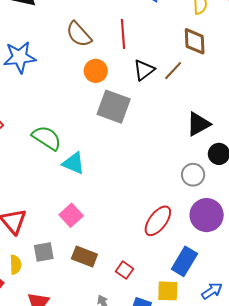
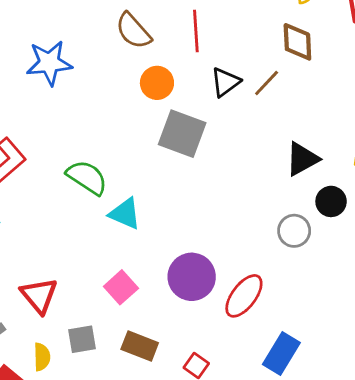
purple circle: (207, 215) -> (192, 277), moved

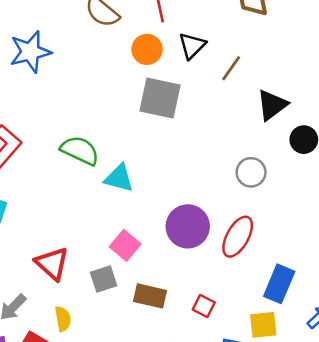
orange circle: (157, 83) -> (147, 49), moved
brown line: (267, 83) -> (231, 68), moved
gray circle: (294, 231) -> (251, 172), moved
gray square: (82, 339) -> (104, 279), moved

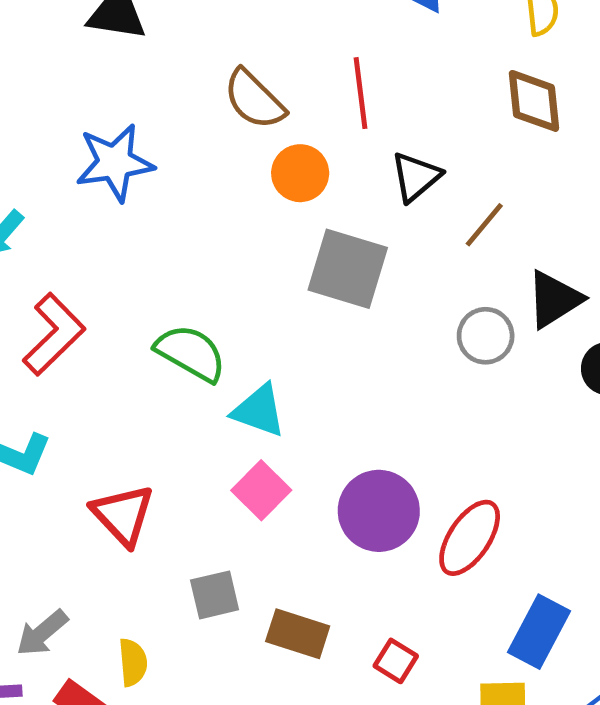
orange circle: (147, 49) -> (300, 173), moved
gray circle: (251, 172) -> (486, 336), moved
pink square: (125, 245) -> (261, 490), moved
red triangle: (52, 264) -> (123, 515), moved

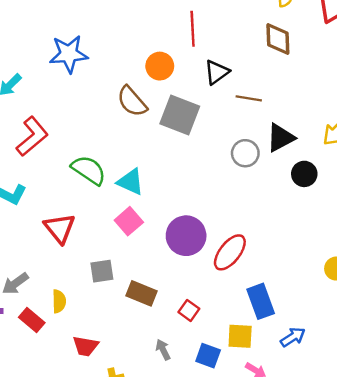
brown semicircle: (254, 99) -> (132, 101), moved
brown line: (484, 225) -> (249, 98), turned 55
green semicircle: (191, 353) -> (89, 170), moved
blue rectangle: (539, 632) -> (261, 301), turned -52

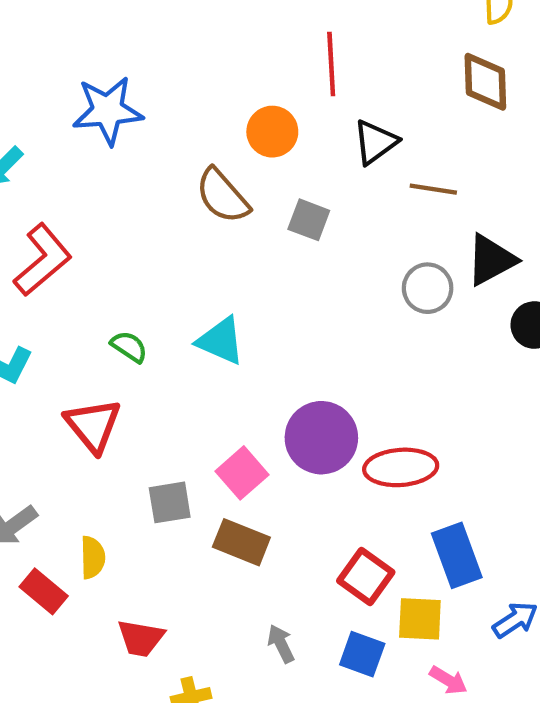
gray square: (180, 115) -> (309, 220), size x0.6
green semicircle: (89, 170) -> (129, 347), moved, size x0.6
pink square: (129, 221) -> (242, 473), moved
red ellipse: (230, 252) -> (401, 467), turned 48
red square: (189, 310) -> (366, 577), moved, size x1.4

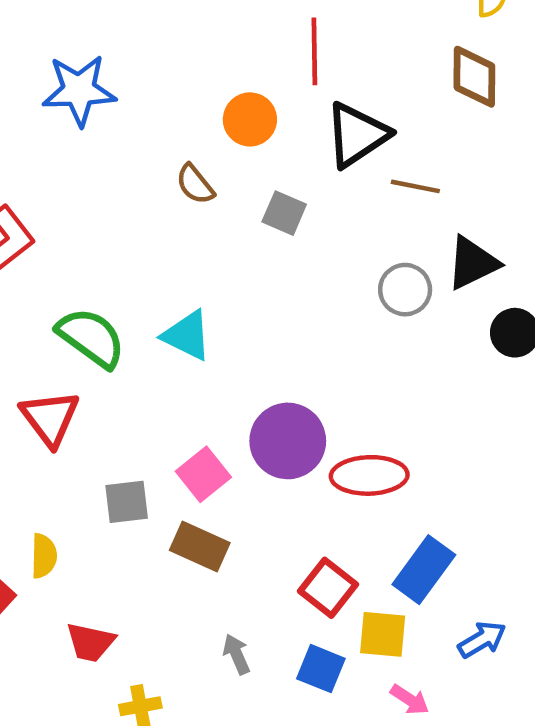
black triangle: (375, 142) -> (357, 135), size x1.4
brown semicircle: (222, 196) -> (195, 184), size x0.7
green semicircle: (129, 347) -> (91, 338), size x1.8
blue rectangle: (457, 555) -> (424, 570), turned 54

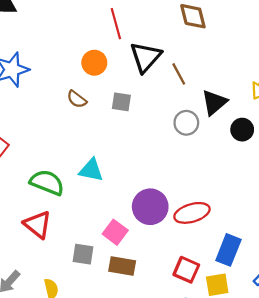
brown line: (415, 186) -> (179, 74), turned 65
gray square: (127, 502) -> (83, 254), turned 30

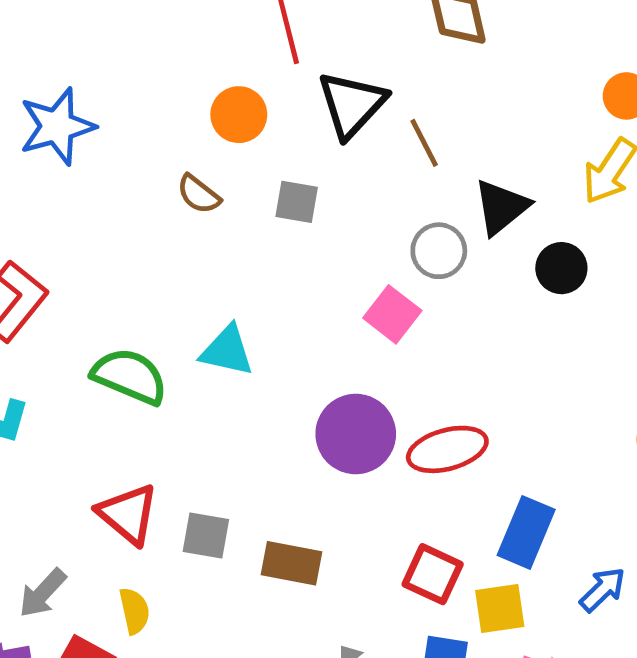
red triangle: (38, 225) -> (128, 514), moved
pink square: (115, 232) -> (392, 314), moved

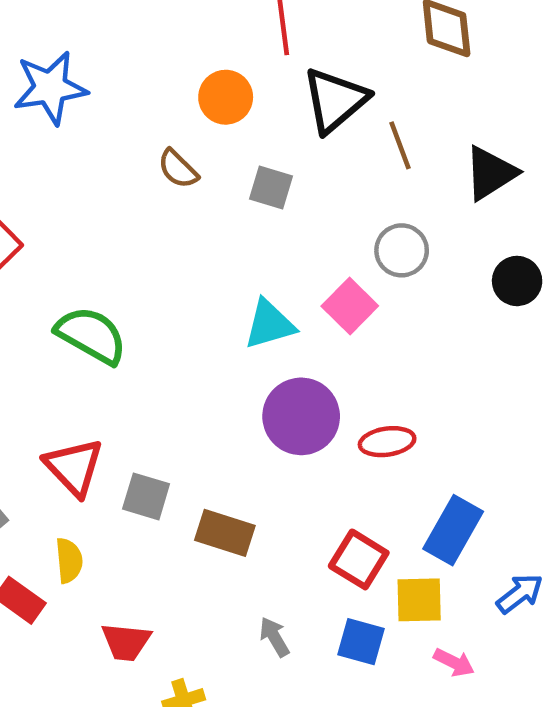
black triangle: (501, 207) -> (490, 173), moved
cyan triangle: (227, 351) -> (269, 324), moved, turned -36
red ellipse: (447, 449) -> (387, 442), size x0.7

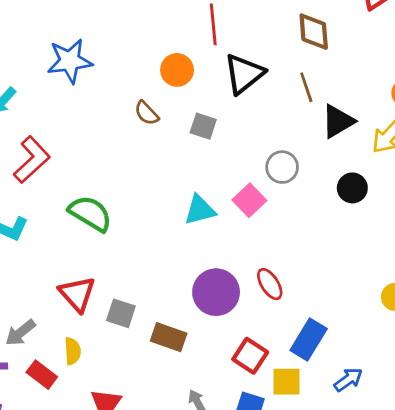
brown line: (400, 145) -> (306, 87), moved
purple circle: (301, 416) -> (216, 292), moved
red ellipse: (387, 442) -> (270, 284), turned 64

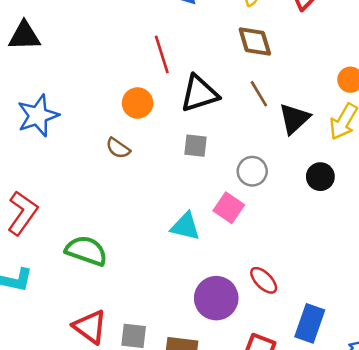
black triangle: (244, 74) -> (199, 94), turned 33
gray square: (203, 126) -> (196, 146), moved
cyan triangle: (200, 210) -> (185, 226), turned 40

